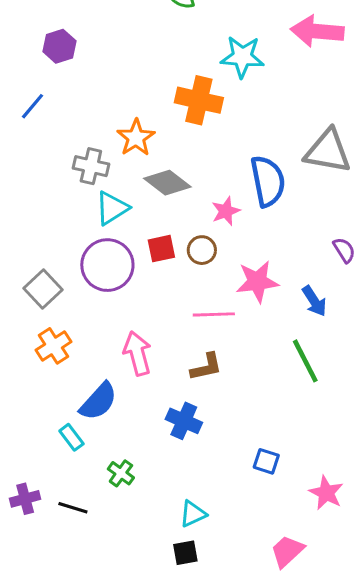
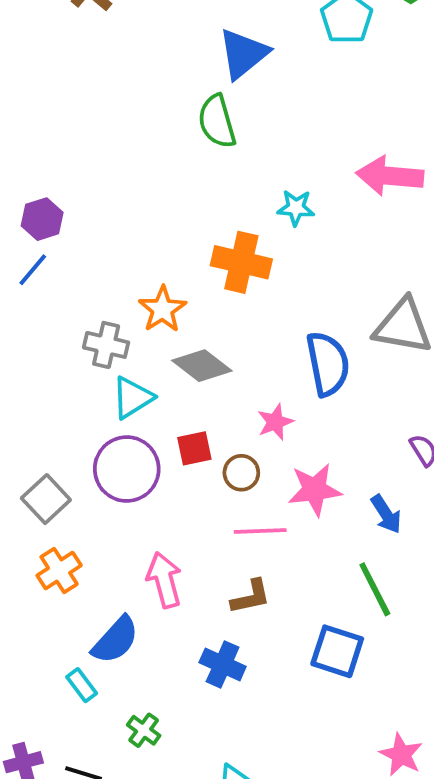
purple hexagon: (59, 46) -> (42, 219), moved
cyan star: (242, 57) -> (296, 208), size x0.7
pink star: (226, 211) -> (275, 422), moved
brown circle: (202, 250) -> (241, 473), moved
blue square: (266, 461) -> (337, 651), moved, size x1.6

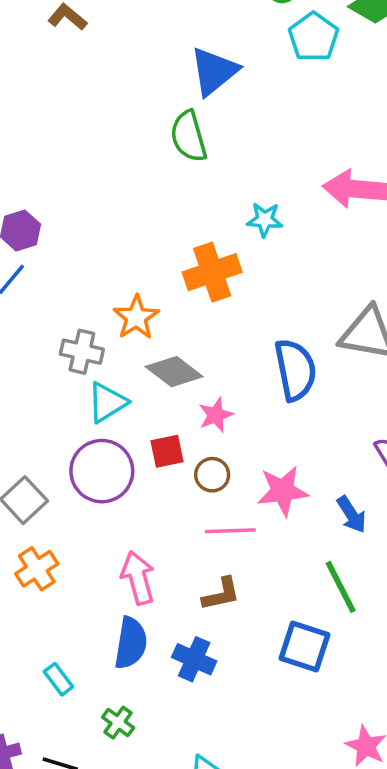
orange cross: (241, 262) -> (212, 272), turned -32
pink star: (275, 422) -> (216, 415), moved
blue semicircle: (115, 640) -> (131, 643), moved, turned -33

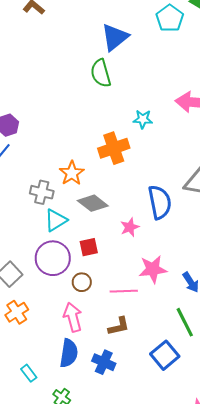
pink star: (216, 415) -> (130, 227), moved
brown circle: (212, 475) -> (82, 282), moved
blue square: (304, 647) -> (165, 355), turned 32

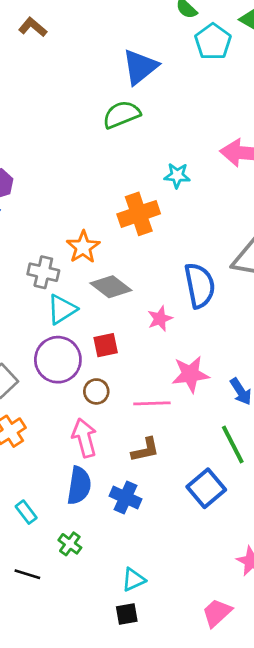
green semicircle: (101, 73) -> (122, 115), turned 84

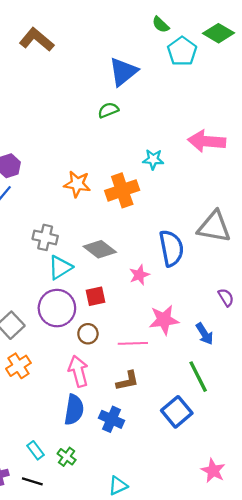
brown L-shape: (33, 27) -> (37, 40), size x1.5
green semicircle: (122, 115) -> (108, 110), size x0.7
orange star: (83, 247) -> (77, 184), moved, turned -30
cyan rectangle: (26, 512) -> (36, 450), moved

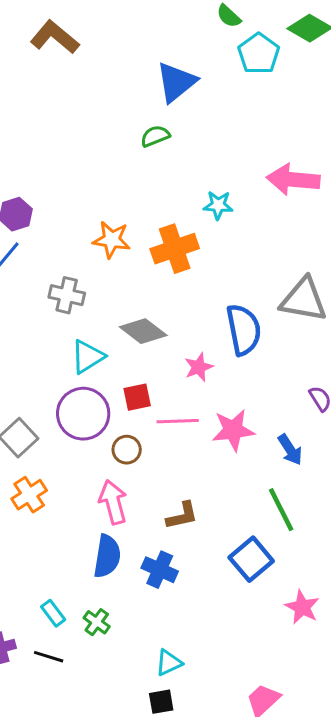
gray cross: (45, 237) -> (67, 295), moved
pink line: (133, 343) -> (178, 421), moved
pink star: (213, 471) -> (302, 607), moved

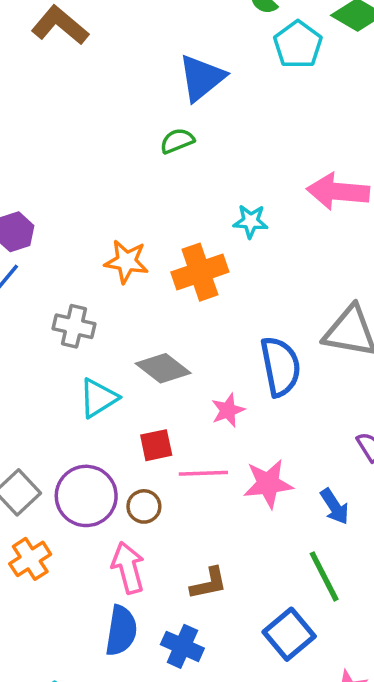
purple circle: (83, 414) -> (86, 496), moved

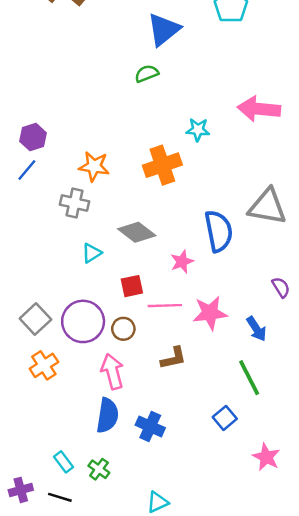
orange star: (126, 262) -> (94, 166), moved
cyan triangle: (98, 398) -> (92, 253), size x0.7
brown L-shape: (209, 583) -> (173, 358), moved
blue square: (289, 634) -> (225, 418), size x0.7

